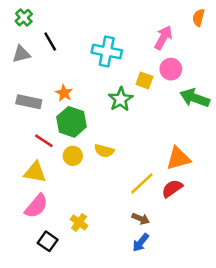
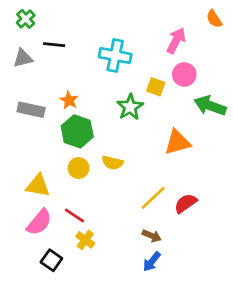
orange semicircle: (198, 18) -> (214, 19), turned -48
black line: (50, 41) -> (54, 45), turned -54
red line: (44, 141) -> (74, 215), moved
orange triangle: (178, 158) -> (177, 142), moved

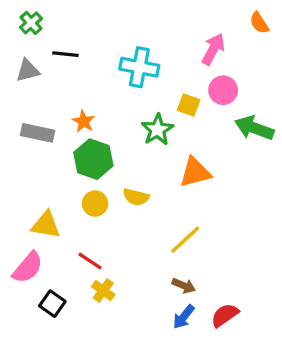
orange triangle: (177, 142) -> (195, 172), moved
red semicircle: (186, 203) -> (225, 315), moved
pink semicircle: (39, 222) -> (28, 268), moved
black square: (51, 260) -> (52, 304), moved

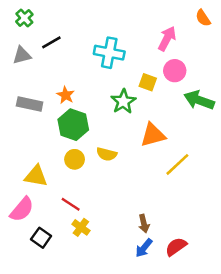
black line: (65, 54) -> (51, 42), turned -36
yellow line: (185, 240) -> (177, 164), moved
brown arrow: (184, 286) -> (144, 224), turned 54

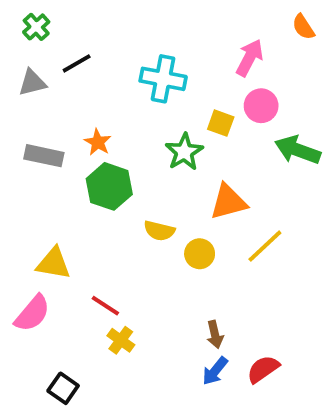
yellow circle: (75, 159) -> (200, 254), moved
black square: (41, 238) -> (63, 388), moved

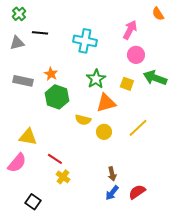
black line: (77, 63) -> (40, 33), turned 35
yellow square: (221, 123) -> (127, 84), moved
orange triangle: (228, 202) -> (106, 103), moved

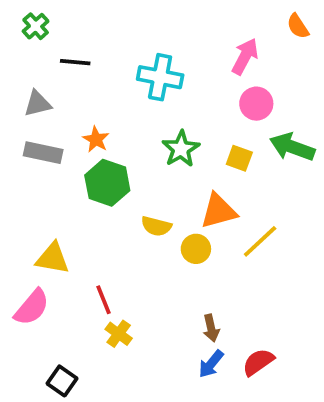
gray triangle: (17, 43) -> (37, 104), moved
orange triangle: (106, 103) -> (219, 211), moved
red line: (55, 159) -> (103, 300), turned 35

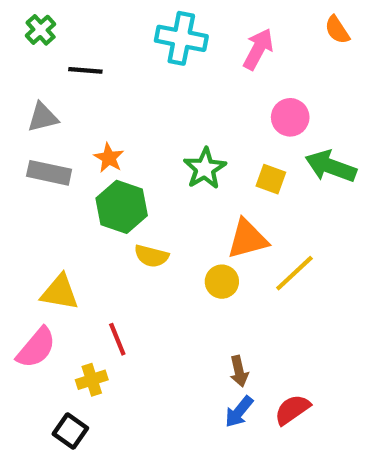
pink arrow: (245, 56) -> (258, 49), moved
cyan cross: (160, 77) -> (181, 38), moved
yellow semicircle: (156, 226) -> (151, 256), moved
yellow cross: (119, 334) -> (92, 380), moved, turned 36

